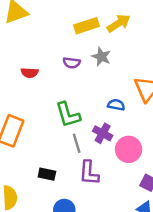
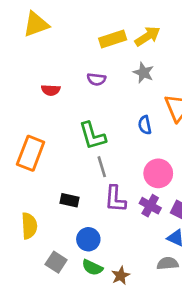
gray star: (101, 57) -> (143, 73), moved
blue semicircle: (116, 105) -> (145, 125), turned -112
purple cross: (103, 133) -> (150, 206), moved

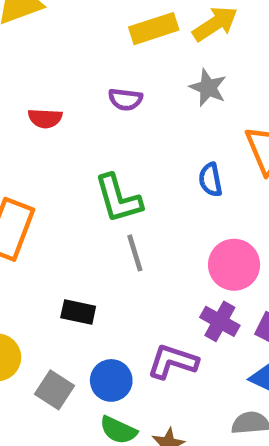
purple L-shape: (115, 199) -> (173, 362), moved, turned 104
gray square: (56, 262) -> (55, 390), moved

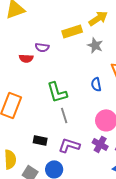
yellow rectangle: (154, 29) -> (72, 31), moved
purple semicircle: (125, 99) -> (42, 47), moved
purple L-shape: (173, 362) -> (69, 145), moved

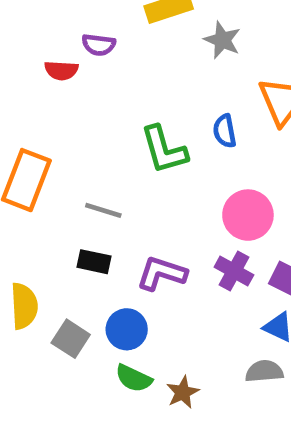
green L-shape: (57, 92) -> (164, 150), moved
gray line: (64, 115) -> (103, 210), moved, turned -56

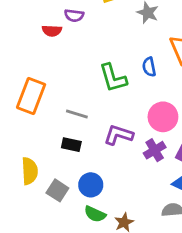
purple cross: (234, 271) -> (155, 150), turned 30
purple L-shape: (162, 273) -> (119, 135), moved

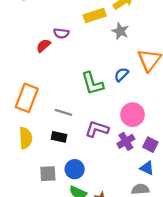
red semicircle: (52, 31) -> (43, 46), turned 136
blue semicircle: (149, 67) -> (121, 75), turned 56
yellow semicircle: (30, 171) -> (26, 138), moved
gray square: (57, 190) -> (48, 174), turned -36

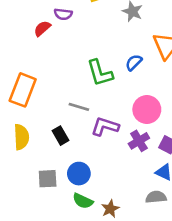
gray line: (63, 112) -> (79, 107), moved
black rectangle: (59, 137) -> (61, 136), turned 48

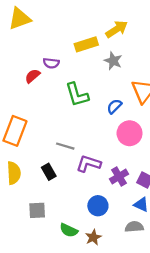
green L-shape: (100, 73) -> (77, 95), moved
pink circle: (147, 109) -> (130, 133), moved
blue circle: (79, 174) -> (98, 206), moved

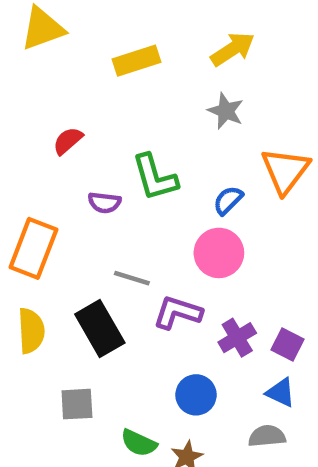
yellow rectangle: (86, 44) -> (136, 61), moved
purple semicircle: (51, 63) -> (104, 203), moved
pink circle: (130, 133) -> (219, 253), moved
black rectangle: (49, 172) -> (100, 328), size x1.6

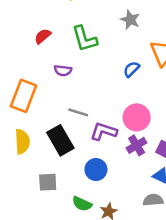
green L-shape: (155, 177) -> (85, 39), moved
pink circle: (219, 253) -> (137, 117), moved
blue circle: (196, 395) -> (96, 169), moved

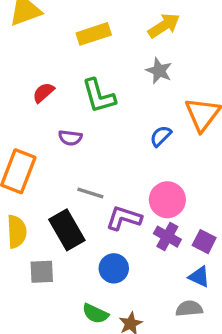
purple cross: (137, 145) -> (167, 237), turned -30
gray square: (48, 182) -> (42, 272), moved

